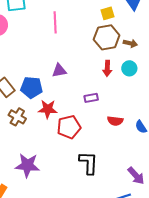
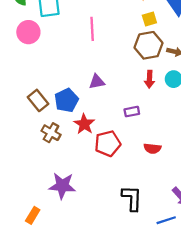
blue pentagon: (31, 87) -> (66, 100), turned -30
red star: (48, 109) -> (84, 124), turned 30
red semicircle: (115, 121) -> (152, 148), moved
black L-shape: (89, 163) -> (132, 198), moved

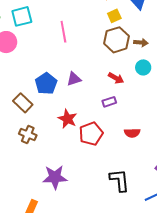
red arrow: (149, 79) -> (116, 78), moved, turned -56
blue pentagon: (66, 100) -> (46, 84), moved
brown cross: (51, 133) -> (28, 135), moved

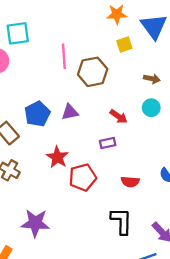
brown hexagon: (116, 40) -> (93, 72), moved
black L-shape: (119, 180) -> (121, 221), moved

